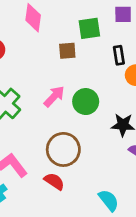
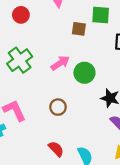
brown circle: (63, 149) -> (58, 107), size x0.6
red semicircle: (54, 181) -> (56, 149), moved

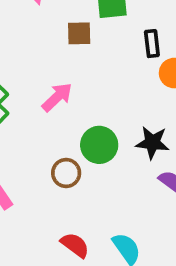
green circle: (84, 73) -> (99, 145), moved

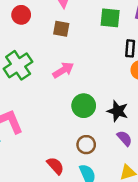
brown square: (79, 33) -> (61, 29), moved
brown circle: (66, 173) -> (86, 145), moved

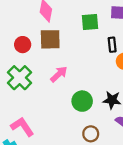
red circle: (21, 15) -> (23, 45), moved
brown square: (61, 29) -> (50, 39), size x1.5

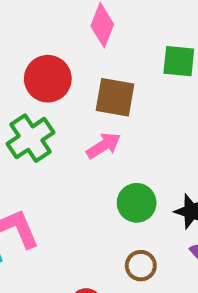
brown square: (50, 39) -> (115, 97), moved
red circle: (23, 45) -> (48, 79), size x1.5

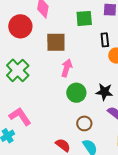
red circle: (48, 79) -> (20, 26), moved
pink arrow: (103, 146) -> (67, 68), moved, turned -30

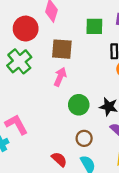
pink arrow: (67, 68) -> (60, 77), moved
green cross: (18, 70) -> (19, 61), moved

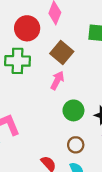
brown square: (62, 49) -> (62, 52), turned 30
green cross: (19, 61) -> (18, 61), turned 35

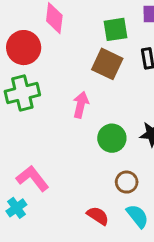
brown square: (62, 52) -> (107, 64), moved

